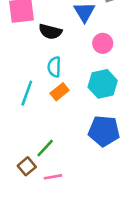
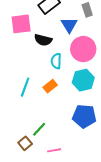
pink circle: (103, 43) -> (83, 49), size x1.6
cyan semicircle: (54, 67) -> (56, 61), moved
pink line: (53, 177) -> (54, 150), moved

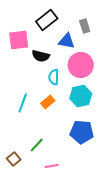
blue triangle: (69, 25) -> (67, 41), turned -48
brown square: (25, 143) -> (14, 159), moved

